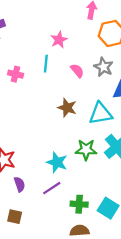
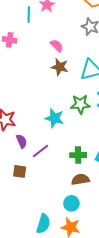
cyan line: (46, 64) -> (29, 15), moved
pink semicircle: (77, 71) -> (57, 46), moved
purple line: (52, 188) -> (40, 151), moved

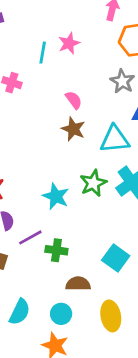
green star: (80, 104) -> (93, 183), turned -30
green cross: (78, 155) -> (56, 250), moved
cyan semicircle: (43, 224) -> (20, 312), moved

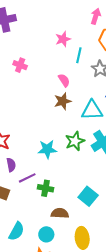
cyan line: (43, 53) -> (79, 55), moved
brown star: (73, 129) -> (63, 101), turned 30
cyan star: (56, 196) -> (47, 149), turned -30

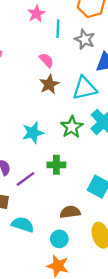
cyan star: (47, 149) -> (33, 133), moved
green cross: (46, 188) -> (56, 165), moved
cyan semicircle: (16, 231) -> (23, 225), moved, turned -90

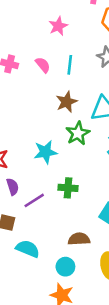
cyan line: (58, 29) -> (70, 65), moved
pink semicircle: (46, 60) -> (43, 65), moved
green star: (72, 127) -> (78, 133), moved

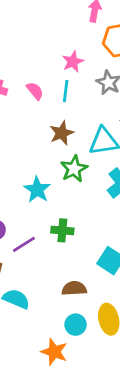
pink star: (58, 26) -> (73, 62), moved
cyan star: (45, 152) -> (37, 190), turned -30
cyan circle: (65, 267) -> (76, 325), moved

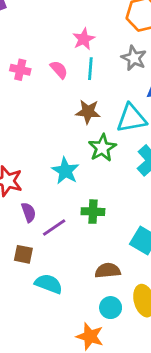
pink star: (73, 62) -> (84, 39), moved
brown star: (62, 133) -> (88, 112), turned 30

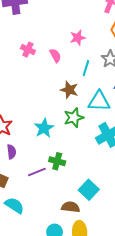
cyan line: (90, 69) -> (86, 68), moved
purple line: (54, 228) -> (37, 172), moved
brown semicircle: (108, 271) -> (71, 207), moved

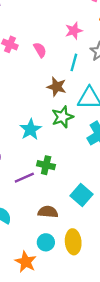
pink star: (78, 38) -> (74, 31), moved
brown semicircle: (71, 207) -> (48, 212), moved

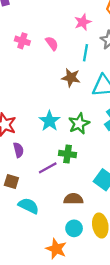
green star: (62, 117) -> (79, 124), moved

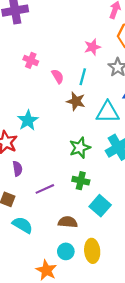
pink semicircle: (52, 43) -> (58, 76), moved
cyan line: (86, 53) -> (83, 77), moved
cyan star: (50, 121) -> (28, 120), moved
green cross: (68, 154) -> (81, 181), moved

